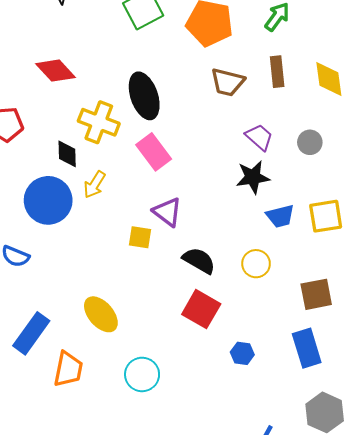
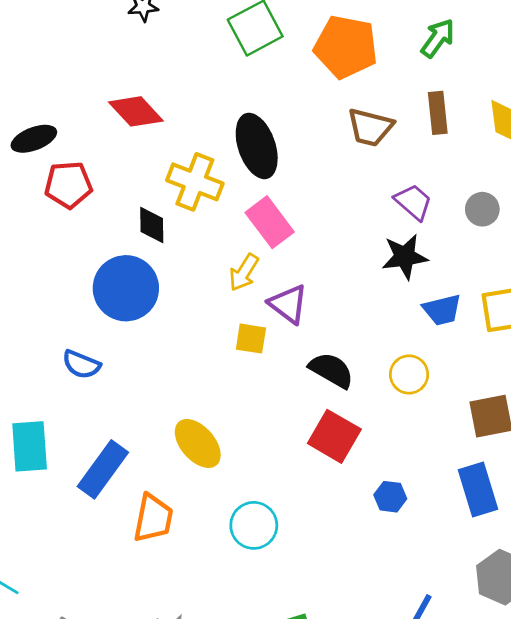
yellow arrow: (95, 185) -> (244, 272), moved

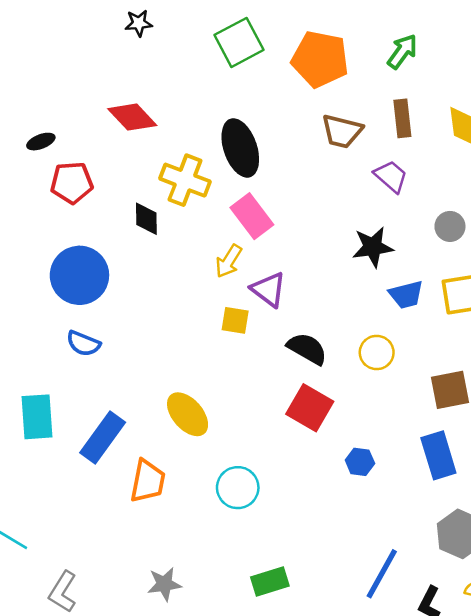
black ellipse: (34, 139) -> (41, 142), size x0.7
purple trapezoid: (413, 202) -> (391, 176), moved
gray circle: (482, 209) -> (450, 226), moved
blue circle: (126, 288) -> (79, 275), moved

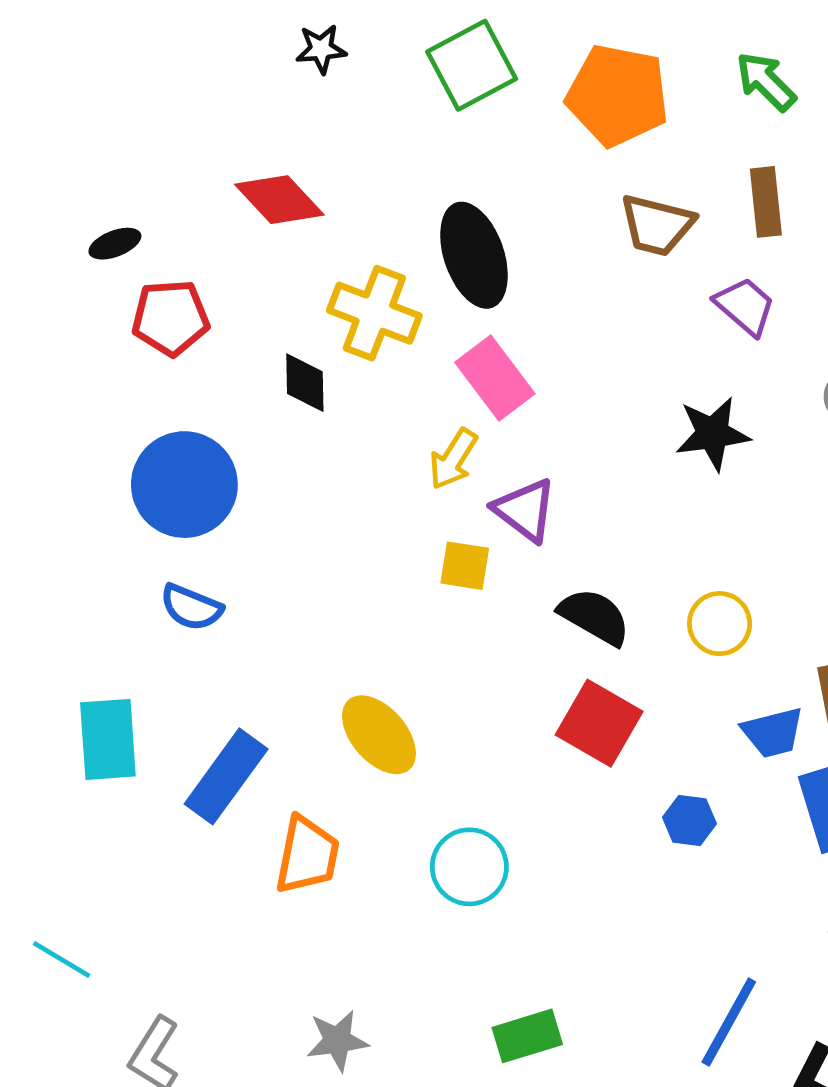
black star: (139, 23) -> (321, 49), moved
green arrow: (402, 51) -> (766, 81), turned -81
blue trapezoid: (406, 295) -> (773, 732), moved

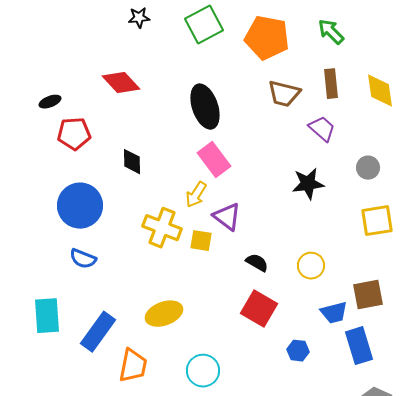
yellow cross: (374, 313) -> (162, 228), moved
black semicircle: (594, 617) -> (257, 263), size x0.7
yellow ellipse: (379, 735) -> (164, 314), turned -69

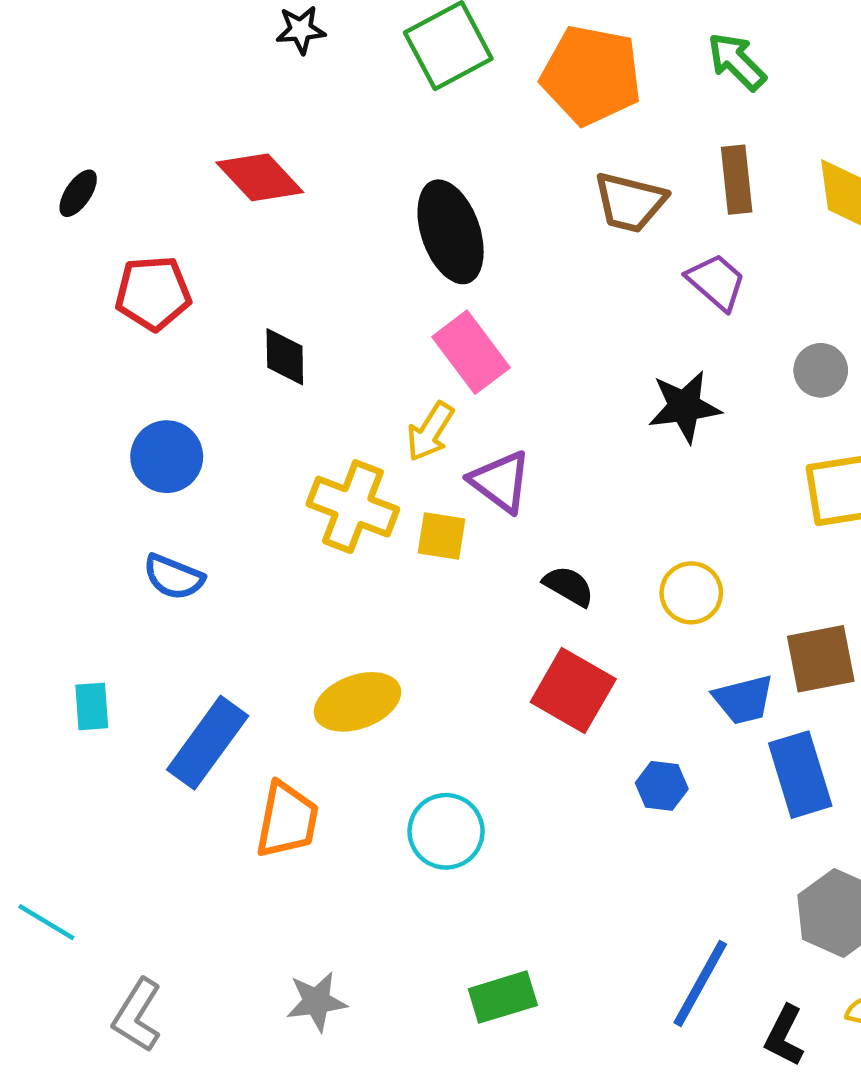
black ellipse: (50, 102) -> (78, 193), moved, turned -35
blue circle: (80, 206) -> (167, 457), size x0.7
cyan rectangle: (47, 316) -> (92, 706), size x0.6

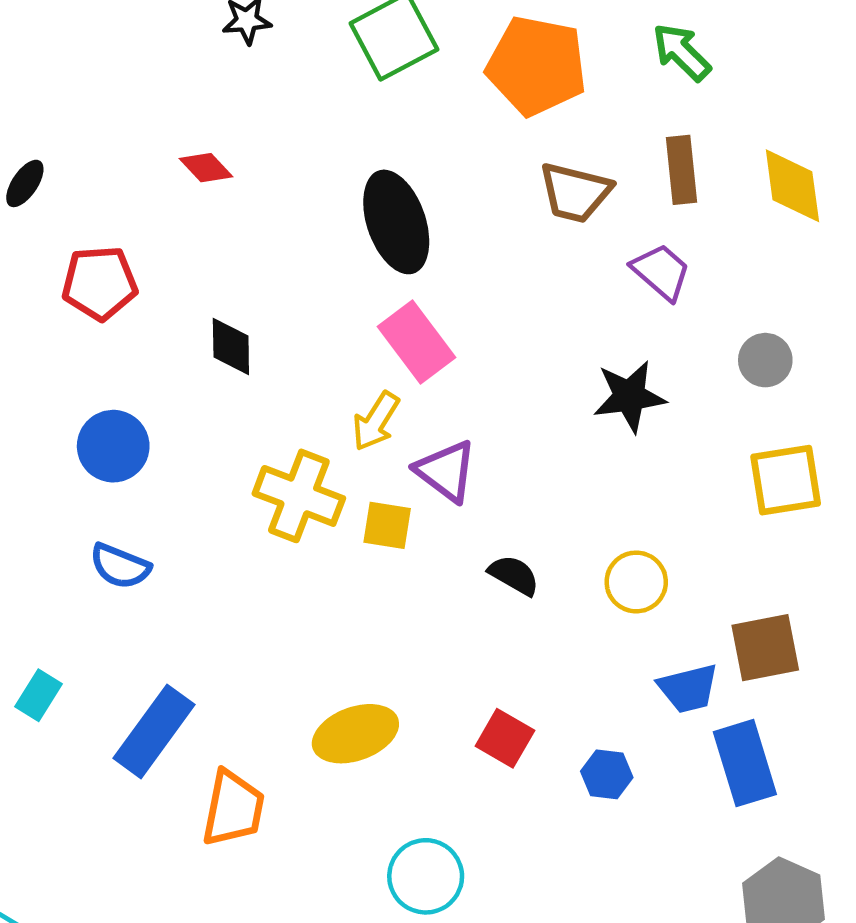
red diamond: (260, 177) -> (206, 168), size x0.6
red square: (573, 691) -> (505, 738), moved, size x0.7
yellow ellipse: (357, 702) -> (355, 734), moved
cyan rectangle: (92, 706) -> (38, 695), turned 36
cyan circle: (446, 831) -> (426, 876), moved

